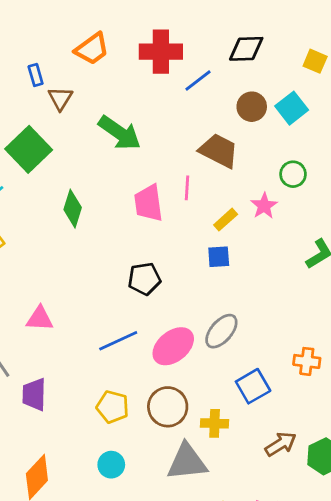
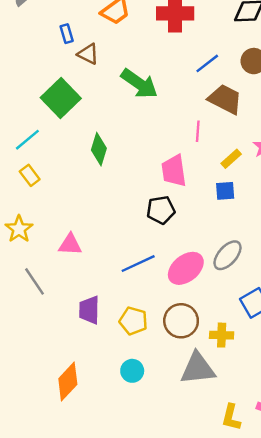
blue line: (198, 81) -> (207, 63), moved
brown triangle: (60, 98) -> (88, 54), turned -35
pink trapezoid: (148, 203) -> (174, 171), moved
purple trapezoid: (34, 394) -> (89, 310), moved

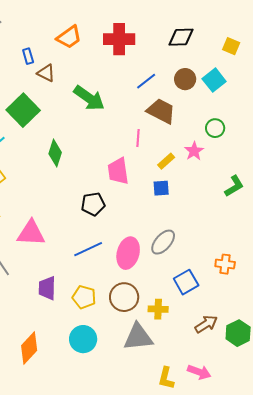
black pentagon: (161, 210) -> (93, 204), moved
pink triangle: (70, 245) -> (31, 233), size x1.4
pink ellipse: (186, 268) -> (128, 253), turned -36
cyan circle: (132, 371) -> (83, 339), size x1.4

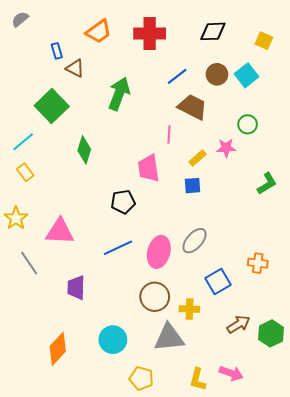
green arrow: (89, 98) -> (119, 94), turned -104
pink star: (194, 151) -> (226, 148), turned 30
yellow pentagon: (84, 297) -> (141, 378), moved

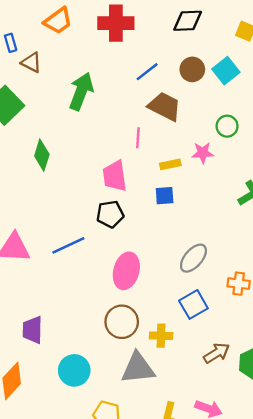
yellow rectangle: (198, 158) -> (170, 164), turned 30
black pentagon: (123, 202) -> (110, 214), moved
gray ellipse: (195, 241) -> (193, 258), moved
blue line: (118, 248) -> (68, 245), moved
purple trapezoid: (76, 288) -> (33, 330), moved

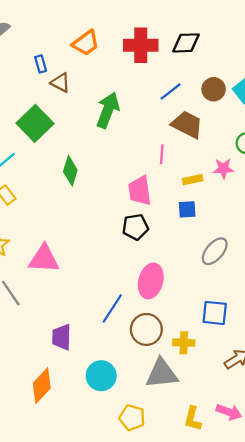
black diamond: (188, 21) -> (186, 43), moved
blue line: (68, 245) -> (112, 309), moved, turned -32
gray ellipse: (193, 258) -> (215, 251), moved
blue square: (193, 304) -> (215, 313), turned 36

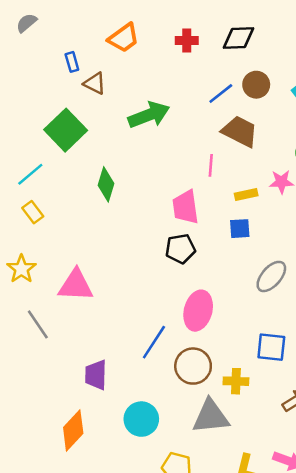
red cross: (141, 45) -> (187, 41), size x0.6
brown circle: (214, 89) -> (256, 85), moved
green arrow: (108, 110) -> (149, 115), turned 48

